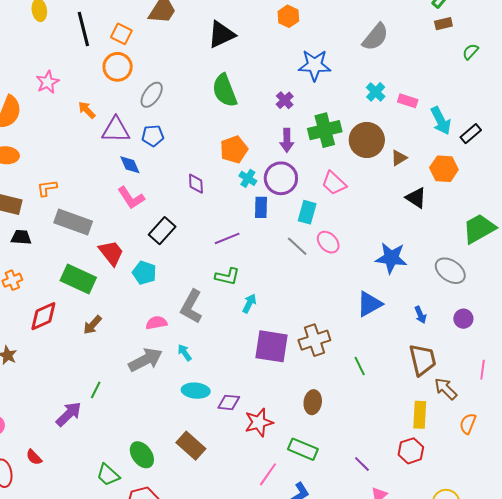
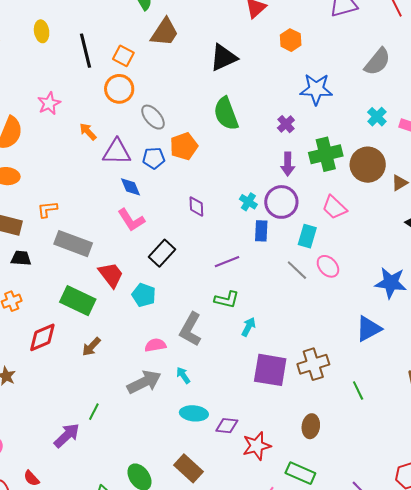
gray ellipse: (152, 95) -> (153, 117), turned -76
orange pentagon: (234, 149) -> (184, 146), moved

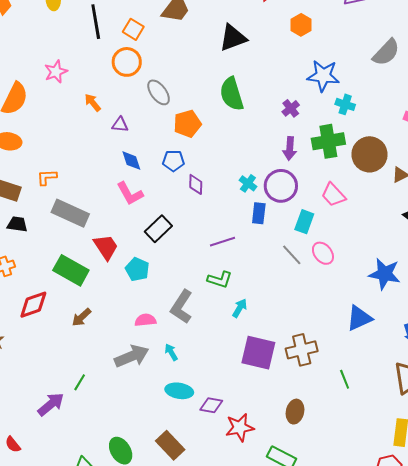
cyan cross: (377, 117) -> (345, 104), moved, turned -30
purple triangle: (117, 152) -> (120, 125), size x0.6
blue pentagon: (154, 158) -> (173, 161), moved

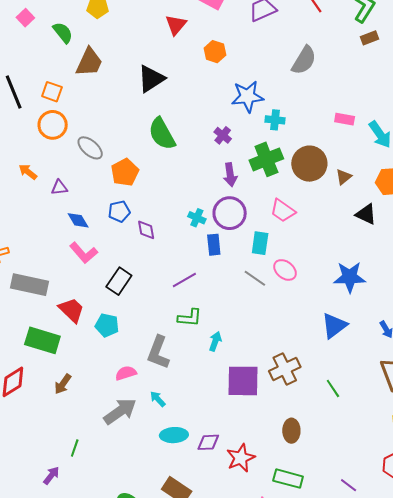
purple arrow: (51, 404) -> (51, 475), size x0.7

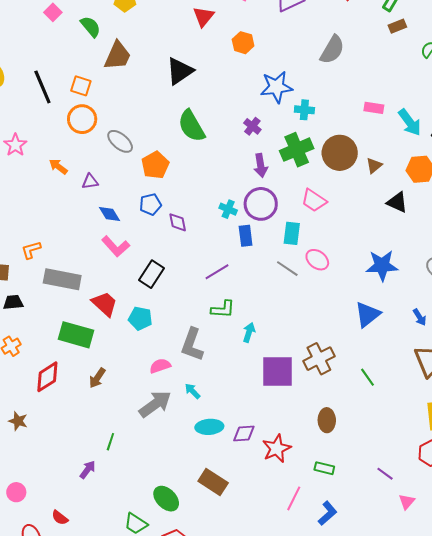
green rectangle: (288, 479) -> (324, 468), size x0.7

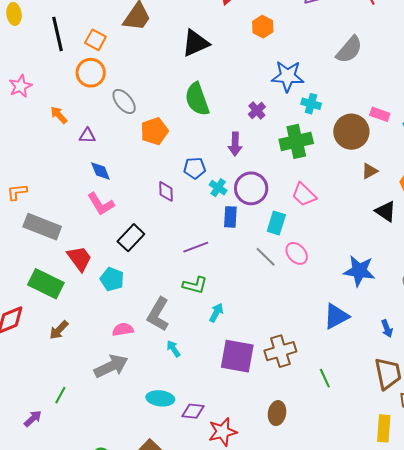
brown circle: (340, 153) -> (351, 132), moved
purple arrow: (261, 165) -> (235, 144), moved
blue pentagon: (150, 204) -> (195, 168), moved
cyan arrow: (192, 391) -> (173, 349), moved

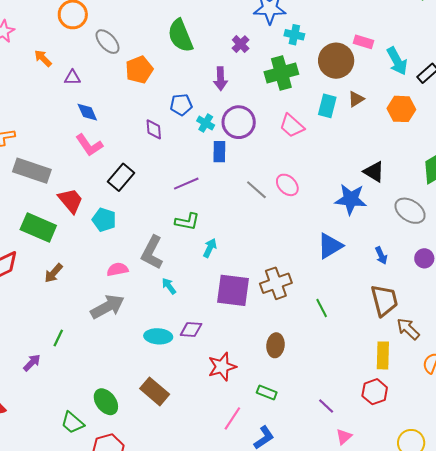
black triangle: (386, 211) -> (374, 172), moved
cyan rectangle: (276, 223) -> (327, 106), moved
purple diamond: (193, 411) -> (191, 329), moved

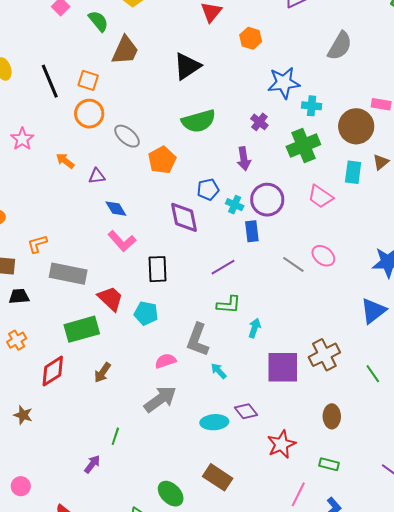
green semicircle: (180, 36) -> (199, 121), turned -76
purple diamond: (154, 129) -> (184, 217), size x1.6
black rectangle: (121, 177) -> (157, 269), turned -36
green rectangle: (38, 227) -> (82, 329), turned -32
purple diamond: (191, 329) -> (246, 411), turned 55

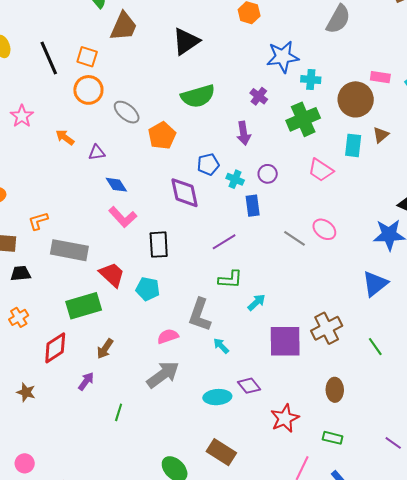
purple circle: (267, 200) -> (268, 174), size x0.6
cyan arrow: (255, 328) -> (256, 302), turned 30
purple arrow: (92, 464) -> (86, 381), moved

